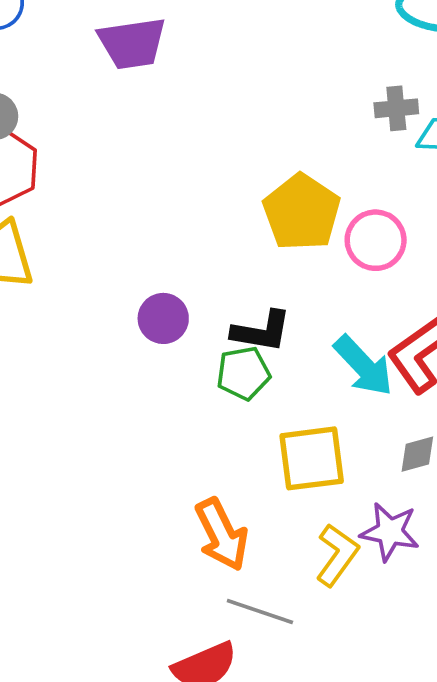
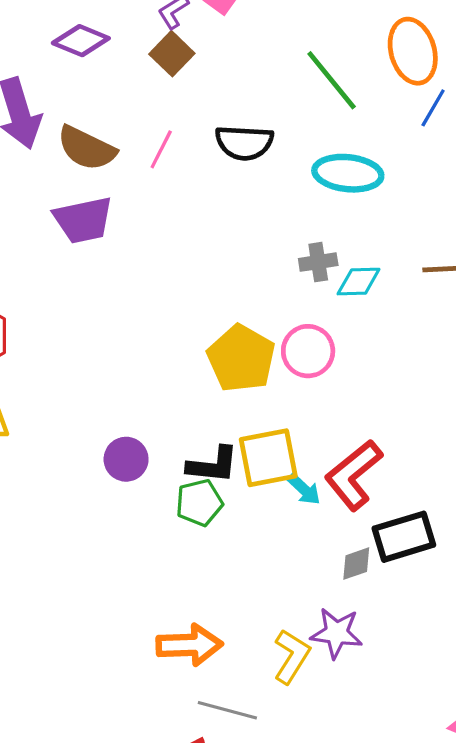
pink circle: (376, 240) -> (308, 351), moved
cyan arrow: (363, 366) -> (304, 489), size x0.6
yellow square: (312, 458) -> (268, 458), moved
orange arrow: (222, 534) -> (189, 645), turned -62

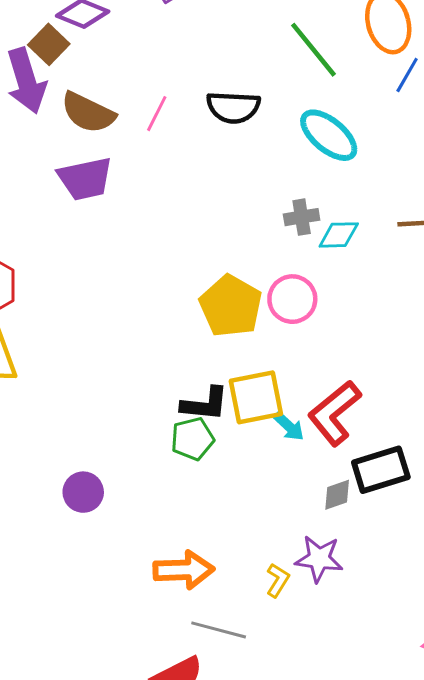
brown square: (172, 54) -> (49, 44), moved
cyan ellipse: (348, 173) -> (329, 135), turned 34
purple circle: (126, 459) -> (83, 492), moved
yellow L-shape: (292, 656) -> (278, 580), size x0.7

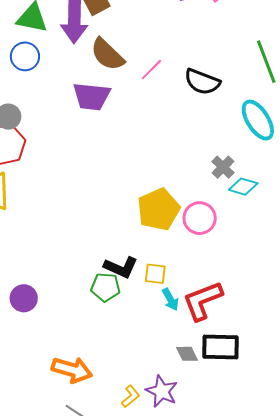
gray cross: (302, 217) -> (223, 167), turned 35
yellow square: (256, 397) -> (155, 274), size x0.6
gray diamond: (337, 495) -> (187, 354), turned 65

